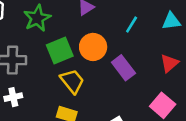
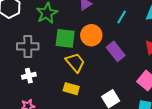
green square: (60, 50) -> (65, 38), turned 30

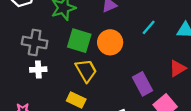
purple rectangle: (116, 51) -> (142, 84), moved
white cross: (29, 76) -> (38, 69), moved

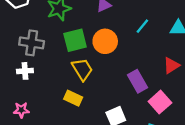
green square: (79, 41) -> (75, 40), turned -30
white cross: (38, 69) -> (25, 71), moved

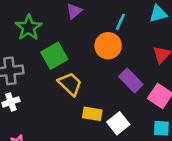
orange circle: (105, 41) -> (108, 46), moved
yellow rectangle: (73, 98) -> (92, 114), moved

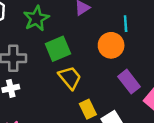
cyan line: (120, 22) -> (126, 24), turned -35
yellow rectangle: (92, 114) -> (88, 109), turned 48

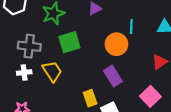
yellow trapezoid: (70, 78) -> (52, 71), moved
purple rectangle: (129, 82) -> (113, 76), moved

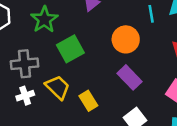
cyan line: (131, 27) -> (151, 14), moved
yellow rectangle: (90, 98) -> (88, 101), moved

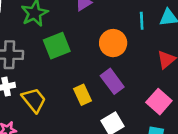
yellow trapezoid: (58, 87) -> (34, 100), moved
yellow rectangle: (88, 101) -> (83, 95), moved

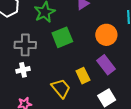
yellow trapezoid: (34, 100) -> (61, 88), moved

